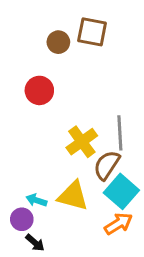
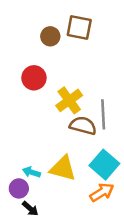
yellow cross: (82, 142) -> (69, 100), moved
brown semicircle: (107, 165) -> (83, 126), moved, turned 72

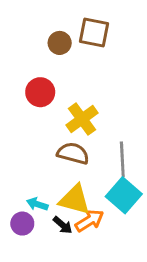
gray line: (103, 114) -> (122, 159), moved
brown semicircle: (83, 126) -> (73, 153), moved
orange arrow: (102, 192) -> (89, 221), moved
black arrow: (30, 209) -> (63, 225), moved

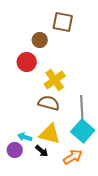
brown circle: (60, 43) -> (40, 40), moved
orange arrow: (89, 221) -> (73, 157), moved

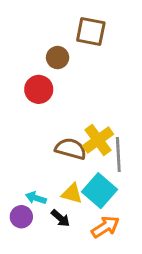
yellow cross: (55, 80) -> (98, 140), moved
cyan square: (83, 131) -> (100, 191), moved
yellow triangle: (50, 134) -> (72, 194), size x0.7

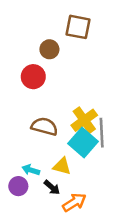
brown semicircle: (71, 149) -> (44, 126), moved
cyan square: (100, 191) -> (83, 143), moved
orange arrow: (105, 227) -> (74, 202), moved

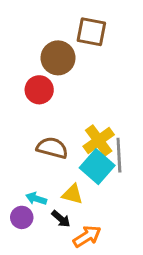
brown circle: (49, 49) -> (58, 58), size x1.5

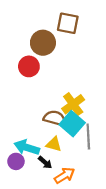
brown semicircle: (52, 148) -> (55, 118), moved
gray line: (119, 155) -> (88, 137), moved
cyan arrow: (36, 199) -> (27, 147), size x1.6

